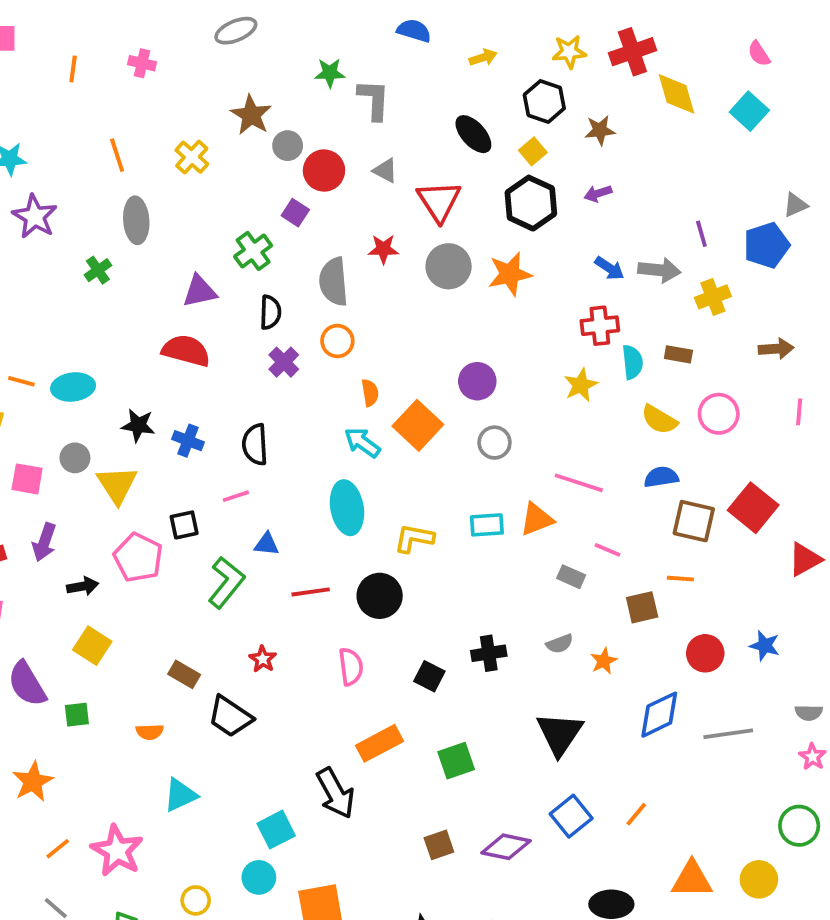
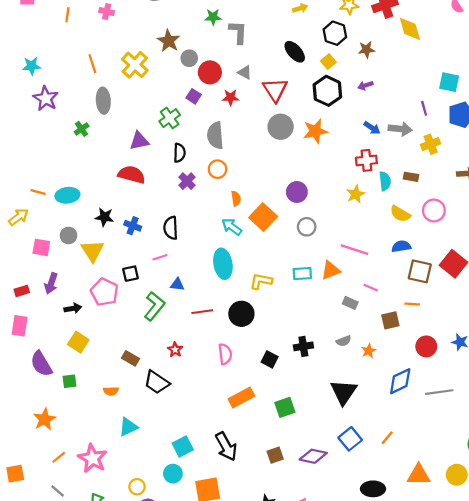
cyan square: (749, 111) -> (449, 82), moved, turned -30
yellow cross: (192, 157) -> (135, 65), size x1.4
red star: (383, 249) -> (231, 97), moved
black arrow: (335, 793) -> (226, 446), moved

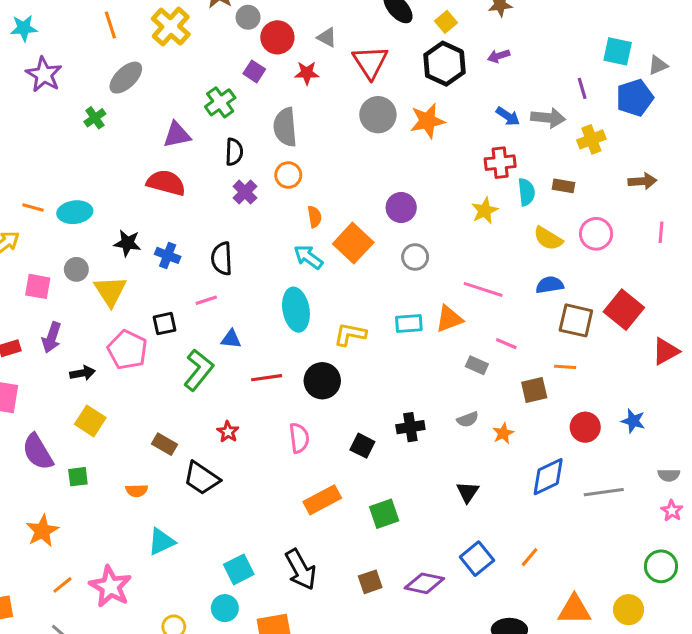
gray ellipse: (103, 101) -> (126, 78), turned 50
black triangle: (344, 392) -> (468, 492), size x0.6

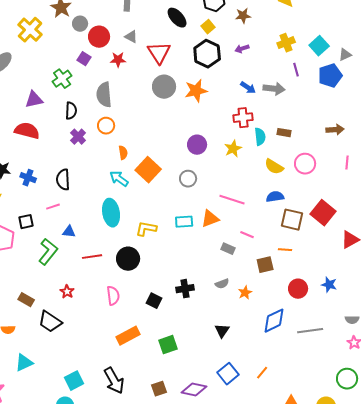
cyan square: (618, 51) -> (319, 46), turned 36
yellow cross: (591, 139) -> (286, 43), moved
purple circle: (401, 208) -> (197, 145), moved

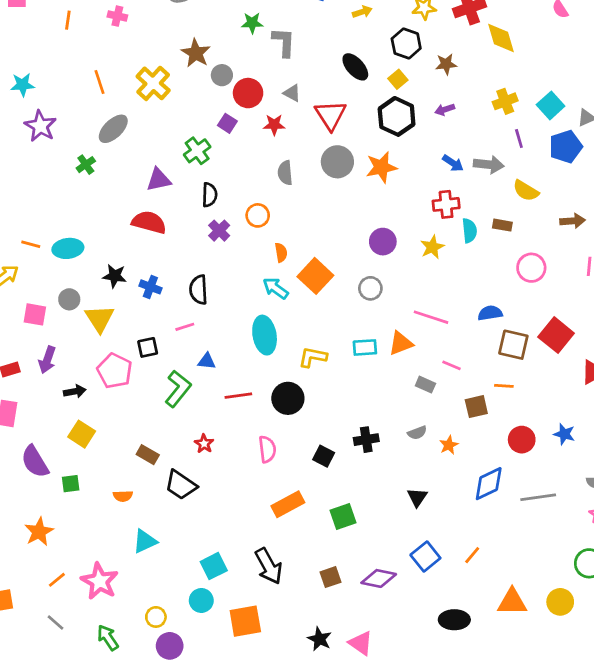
gray semicircle: (104, 95) -> (285, 173), moved, size x0.7
yellow semicircle: (274, 167) -> (526, 191), moved

